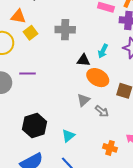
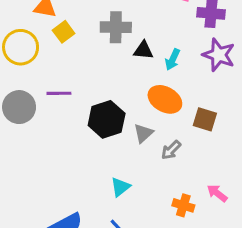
black triangle: (84, 60) -> (143, 50), moved
gray arrow: (102, 111) -> (171, 150), turned 96
black hexagon: (35, 125) -> (107, 119), moved

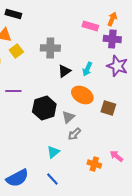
black triangle: (143, 50) -> (64, 71), moved, turned -40
gray arrow: (171, 150) -> (74, 134), moved

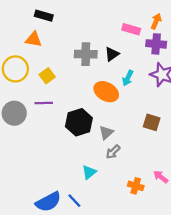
yellow square: (16, 51) -> (47, 76), moved
black triangle: (64, 71) -> (112, 54), moved
orange ellipse: (82, 95) -> (106, 92), moved
blue line: (52, 179) -> (74, 201), moved

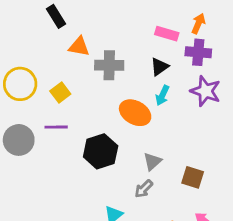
black rectangle: (44, 16) -> (56, 16), turned 42
orange triangle: (34, 39) -> (79, 47), moved
black triangle: (112, 54) -> (160, 67), moved
brown square: (152, 122) -> (193, 177), moved
gray triangle: (106, 133) -> (152, 162), moved

